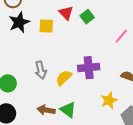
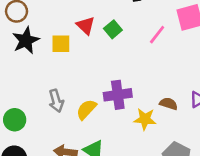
pink line: (121, 36) -> (157, 35), moved
yellow star: (109, 100) -> (145, 119), moved, turned 30

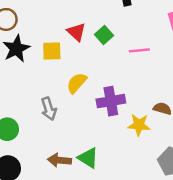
pink line: (157, 35) -> (139, 50), moved, turned 48
yellow semicircle: (86, 109) -> (77, 83), moved

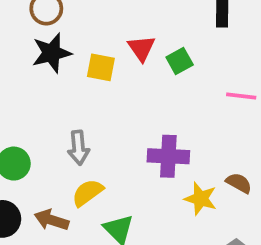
pink line: (139, 50) -> (241, 96), moved
yellow semicircle: (77, 83) -> (88, 193), moved
brown arrow: (59, 160) -> (51, 220), moved

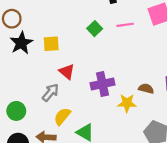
red triangle: (141, 48) -> (67, 72), moved
pink line: (241, 96) -> (125, 25), moved
gray arrow: (78, 148) -> (50, 92), turned -120

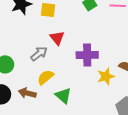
yellow star: (127, 103) -> (106, 76), turned -30

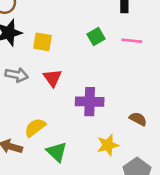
gray arrow: (39, 54) -> (17, 75), moved, turned 48
yellow star: (106, 76) -> (108, 145), moved

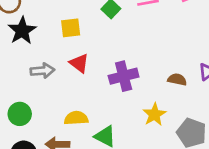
yellow square: (43, 42) -> (71, 28), moved
yellow semicircle: (35, 127) -> (76, 118), turned 50

